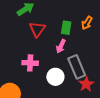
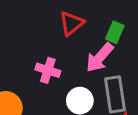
pink arrow: (61, 46) -> (100, 58), size x1.5

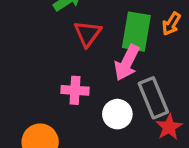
green rectangle: (115, 32) -> (136, 32), size x1.6

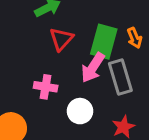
orange arrow: (171, 24) -> (135, 38), turned -60
gray rectangle: (153, 98) -> (120, 77), moved

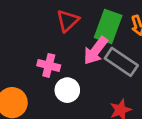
gray rectangle: (120, 77) -> (121, 62), turned -44
white circle: (80, 111) -> (67, 90), moved

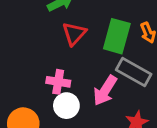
pink arrow: (96, 51) -> (105, 90), moved
white circle: (67, 90) -> (66, 106), moved

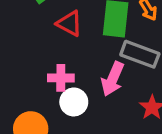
red triangle: (74, 34) -> (69, 24), turned -35

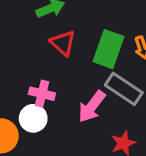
white circle: (74, 102) -> (33, 118), moved

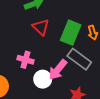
white circle: (33, 118) -> (43, 79), moved

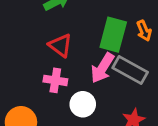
red triangle: (41, 27) -> (60, 45), moved
pink arrow: (58, 70) -> (102, 68), moved

